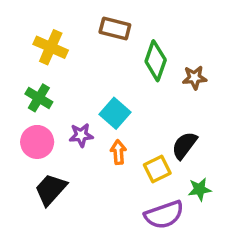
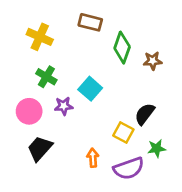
green cross: (39, 98) -> (46, 77), moved
orange arrow: (118, 152) -> (93, 158), moved
yellow square: (157, 169) -> (123, 133), turned -36

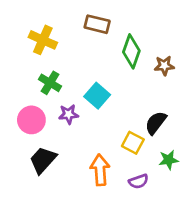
orange arrow: (93, 158) -> (100, 170), size x1.5
purple semicircle: (129, 168) -> (139, 181), size x0.6

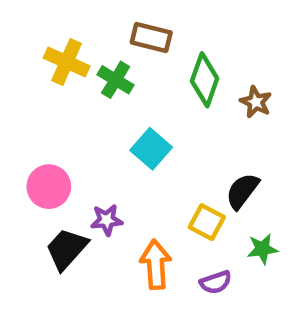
brown star: (164, 66) -> (256, 102), turned 30
green cross: (50, 83) -> (116, 80), moved
purple star: (69, 114) -> (107, 220), moved

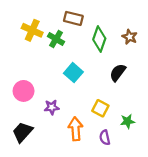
brown star: (256, 102) -> (130, 37), moved
black semicircle: (242, 191) -> (118, 73), moved
black trapezoid: (67, 249) -> (22, 132), moved
purple semicircle: (216, 282) -> (105, 138), turned 96

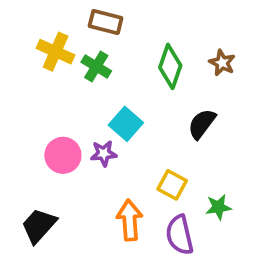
brown rectangle: (73, 18) -> (106, 22), moved
pink circle: (24, 91) -> (63, 155), moved
purple star: (52, 107) -> (104, 153), moved
purple semicircle: (105, 138) -> (180, 235), size x1.5

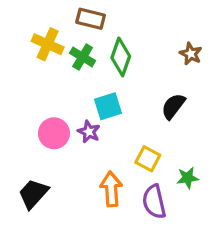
green diamond: (170, 66) -> (121, 57), moved
cyan square: (126, 124) -> (108, 106), turned 32
purple star: (104, 153) -> (89, 132), turned 30

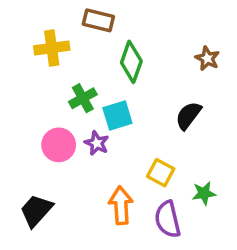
yellow cross: (48, 44) -> (52, 48), turned -32
green cross: (83, 57) -> (83, 98), moved, turned 30

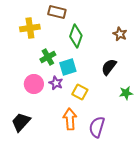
yellow square: (161, 173) -> (80, 92), moved
green star: (204, 193) -> (126, 93), moved
purple semicircle: (168, 219) -> (97, 127), turned 30

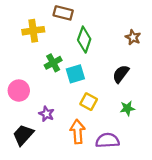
purple star: (56, 83) -> (47, 114), moved
pink circle: (34, 84) -> (19, 91), moved
green star: (126, 93) -> (127, 108), moved
purple semicircle: (97, 127) -> (107, 140), turned 70

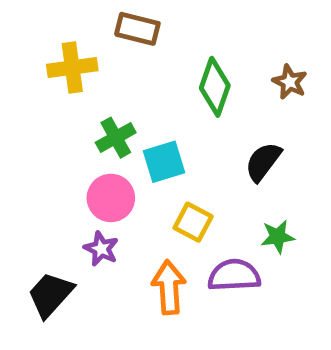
green diamond: (84, 40) -> (215, 87), moved
pink circle: (19, 91) -> (111, 198), moved
purple semicircle: (107, 140) -> (234, 275), moved

